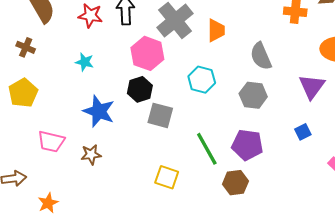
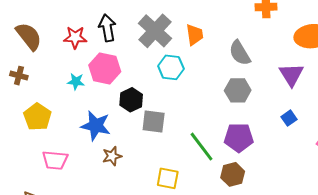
pink hexagon: (147, 53) -> (105, 68), moved
cyan hexagon: (202, 80) -> (171, 67), moved
yellow pentagon: (23, 93) -> (37, 117), moved
brown star: (91, 155) -> (112, 156), moved

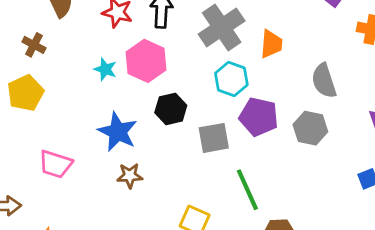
yellow pentagon: (37, 117) -> (26, 93), moved
gray square: (154, 122) -> (214, 138), moved, turned -30
purple pentagon: (239, 138) -> (259, 117), moved

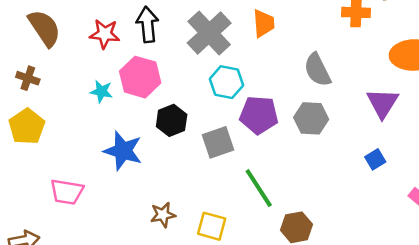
orange trapezoid: (271, 44) -> (264, 23), moved
brown star: (130, 176) -> (163, 215), moved

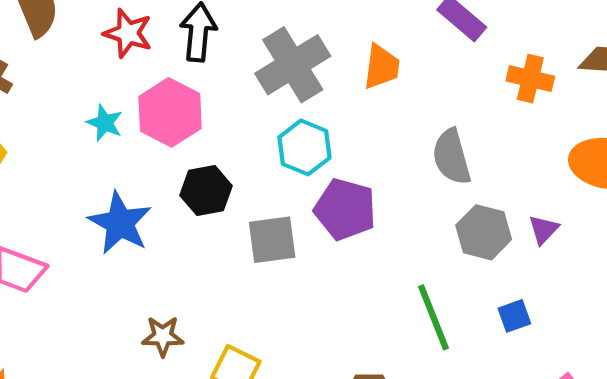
purple triangle: (383, 103) -> (544, 229), size x0.6
gray hexagon: (311, 118) -> (484, 232), moved
green line: (259, 188) -> (433, 317), moved

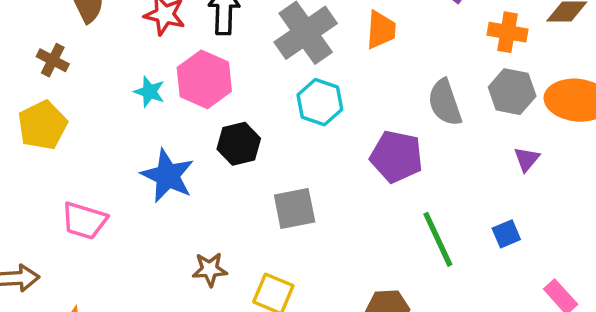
purple pentagon: (345, 209) -> (396, 156), moved
gray hexagon: (484, 232) -> (512, 92), moved
gray square: (272, 240) -> (295, 208), moved

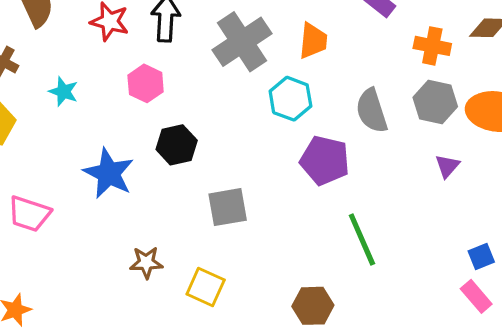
pink hexagon: (204, 79) -> (146, 83), size x0.7
cyan star: (150, 92) -> (63, 92), moved
cyan hexagon: (320, 102) -> (290, 99), moved
blue square: (506, 234) -> (481, 256), moved

